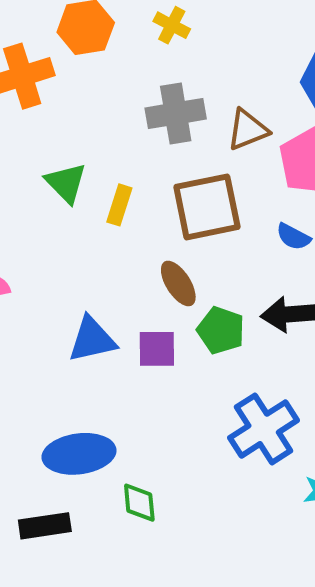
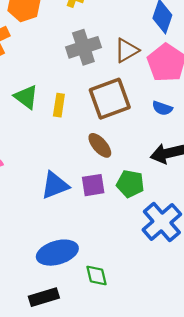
green pentagon: (221, 330) -> (130, 184), moved

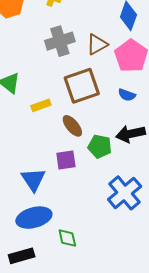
yellow rectangle: (59, 105) -> (41, 105), moved, turned 60
green pentagon: (130, 184) -> (100, 146), moved
blue triangle: (55, 185) -> (33, 180), moved, turned -44

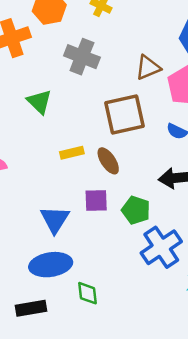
gray cross: (60, 41) -> (82, 57), moved, turned 32
yellow rectangle: (41, 105) -> (72, 153), moved
green pentagon: (100, 146) -> (136, 210), moved

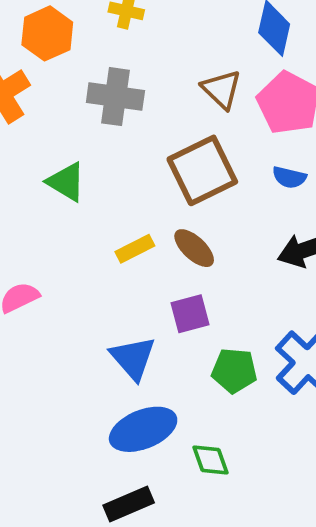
brown triangle: (148, 68) -> (222, 89), turned -40
green pentagon: (136, 210) -> (234, 371), moved

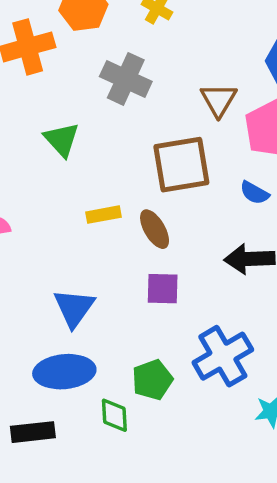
purple square: (190, 314) -> (163, 289), moved
green pentagon: (234, 371) -> (152, 380), moved, turned 30

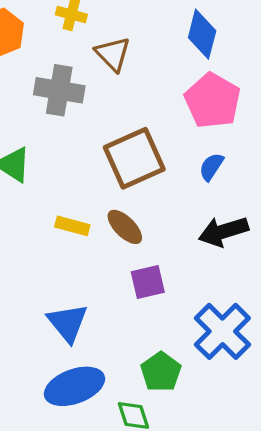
brown triangle: (219, 100) -> (113, 54), moved
blue semicircle: (254, 193) -> (211, 167), turned 108
yellow rectangle: (104, 215) -> (72, 226), turned 40

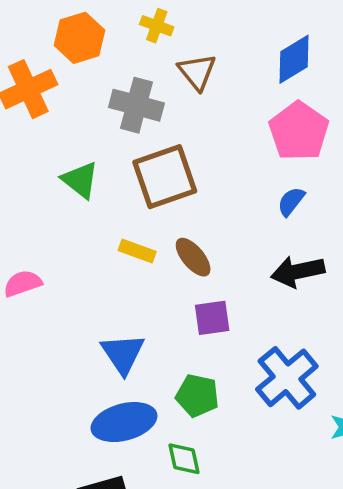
blue diamond: (202, 34) -> (294, 59), turned 39
brown square: (134, 158) -> (165, 177), moved
green pentagon: (161, 372) -> (197, 396), moved, turned -30

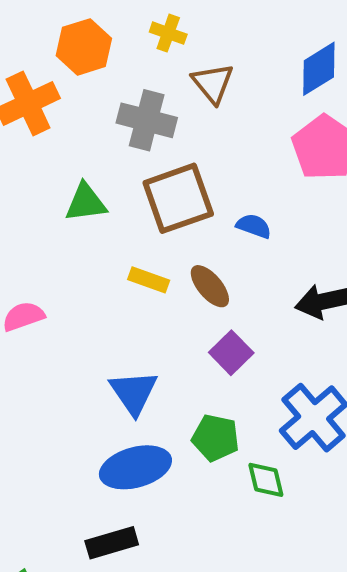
green triangle: (80, 180) -> (86, 203), turned -45
blue semicircle: (291, 201) -> (254, 226), moved, turned 72
purple square: (212, 318) -> (231, 353), turned -36
green diamond: (184, 459) -> (266, 480), moved

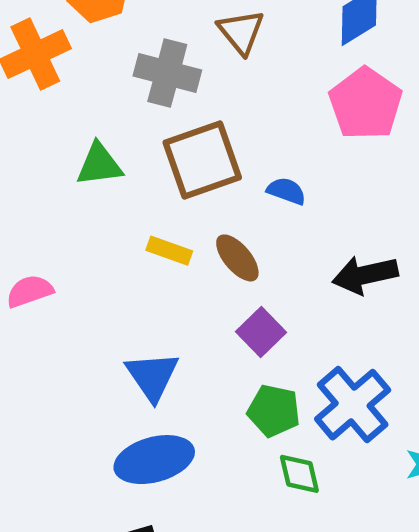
green pentagon: (216, 438) -> (274, 411), moved

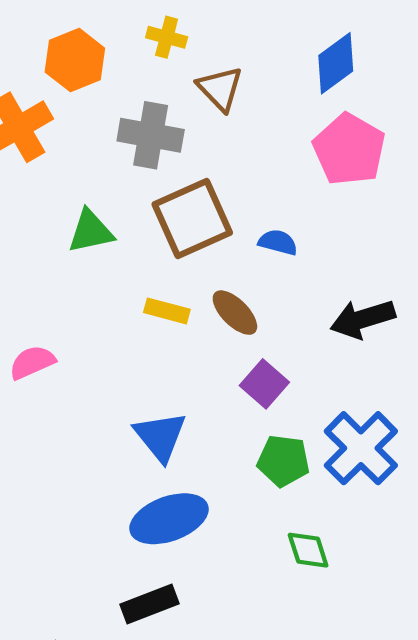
green diamond: (299, 474) -> (308, 550), moved

